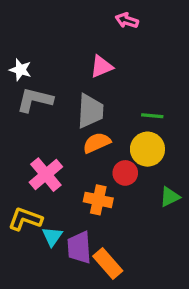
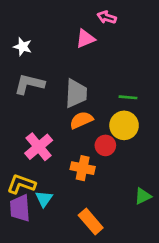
pink triangle: (101, 67) -> (85, 39), moved
white star: (20, 70) -> (23, 47), moved
green triangle: (170, 197) -> (143, 196), moved
purple trapezoid: (79, 248) -> (20, 208), moved

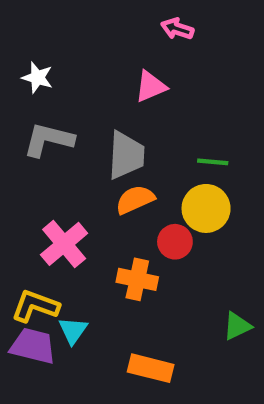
pink triangle: (85, 39) -> (151, 86), moved
purple trapezoid: (20, 208) -> (33, 346), turned 108
orange rectangle: (91, 221) -> (151, 368), turned -35

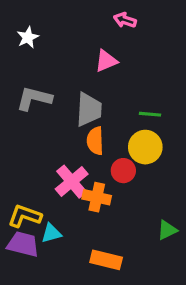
white star: (37, 78) -> (28, 37), moved, turned 30
orange semicircle: (135, 200) -> (95, 141), turned -68
pink cross: (64, 244) -> (72, 182), moved
cyan triangle: (73, 330) -> (51, 233), turned 40

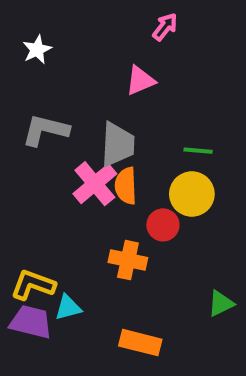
pink arrow: (125, 20) -> (165, 27), turned 110
pink cross: (72, 182) -> (95, 184), moved

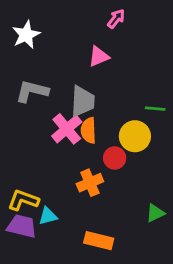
white star: (37, 50) -> (26, 35), size x1.4
green line: (198, 151) -> (155, 109), moved
orange cross: (128, 260) -> (90, 183), turned -35

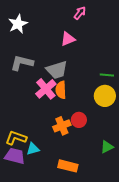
gray trapezoid: (83, 101) -> (57, 70), turned 70
yellow circle: (135, 136) -> (105, 96), moved
red circle: (115, 158) -> (79, 120), moved

